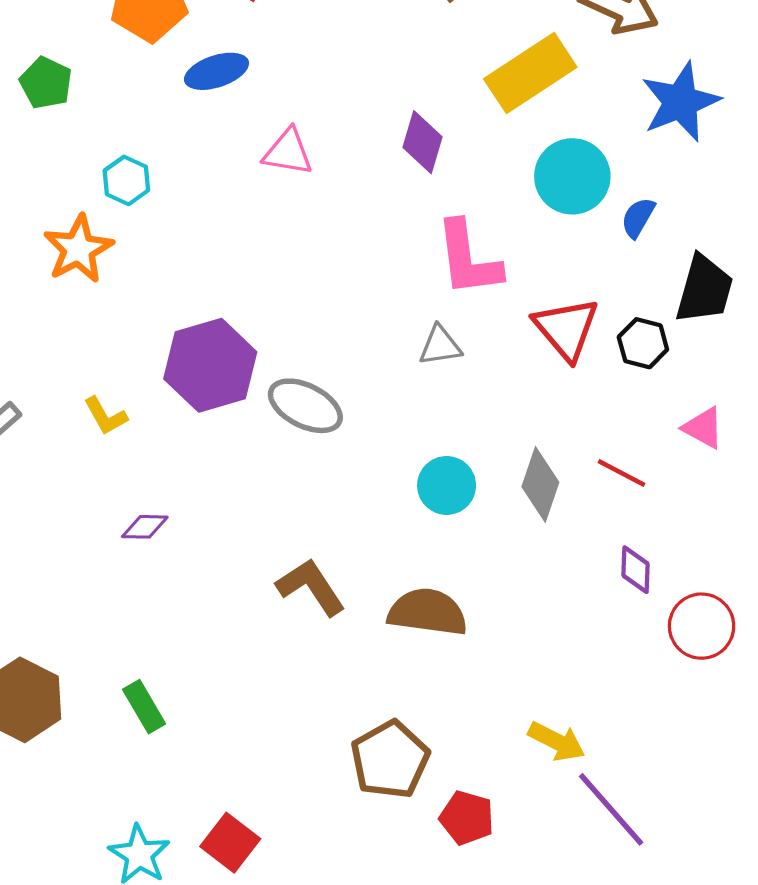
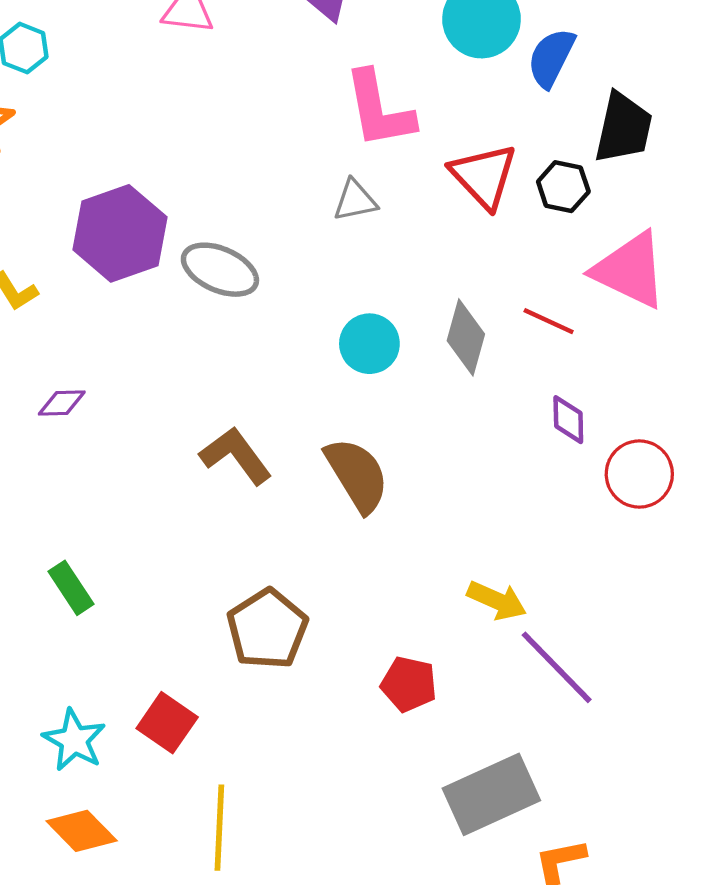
blue semicircle: (638, 218) -> (551, 58), size x1.4
pink triangle: (703, 428) -> (630, 270), size x1.8
brown semicircle: (428, 612) -> (357, 475), turned 54
brown pentagon: (390, 760) -> (267, 629), moved

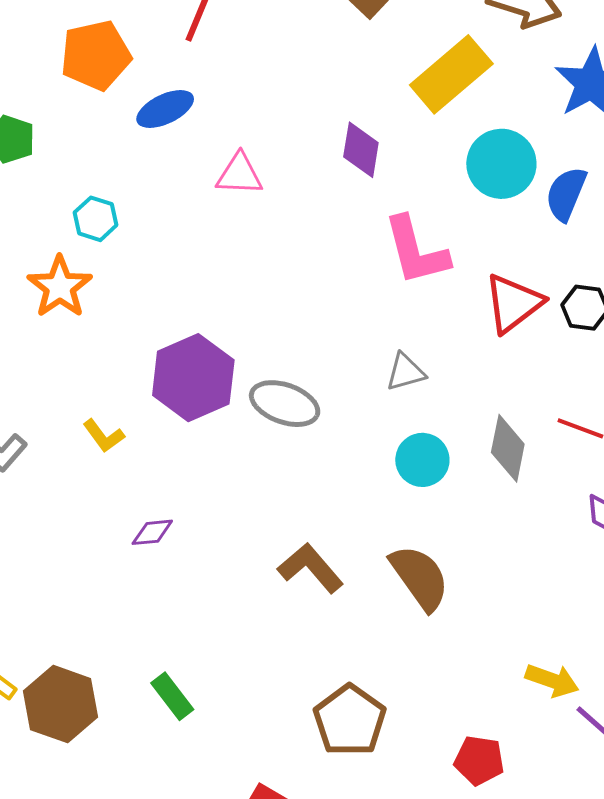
red triangle: (484, 176) -> (513, 303), turned 40
gray triangle: (355, 200) -> (405, 372), moved

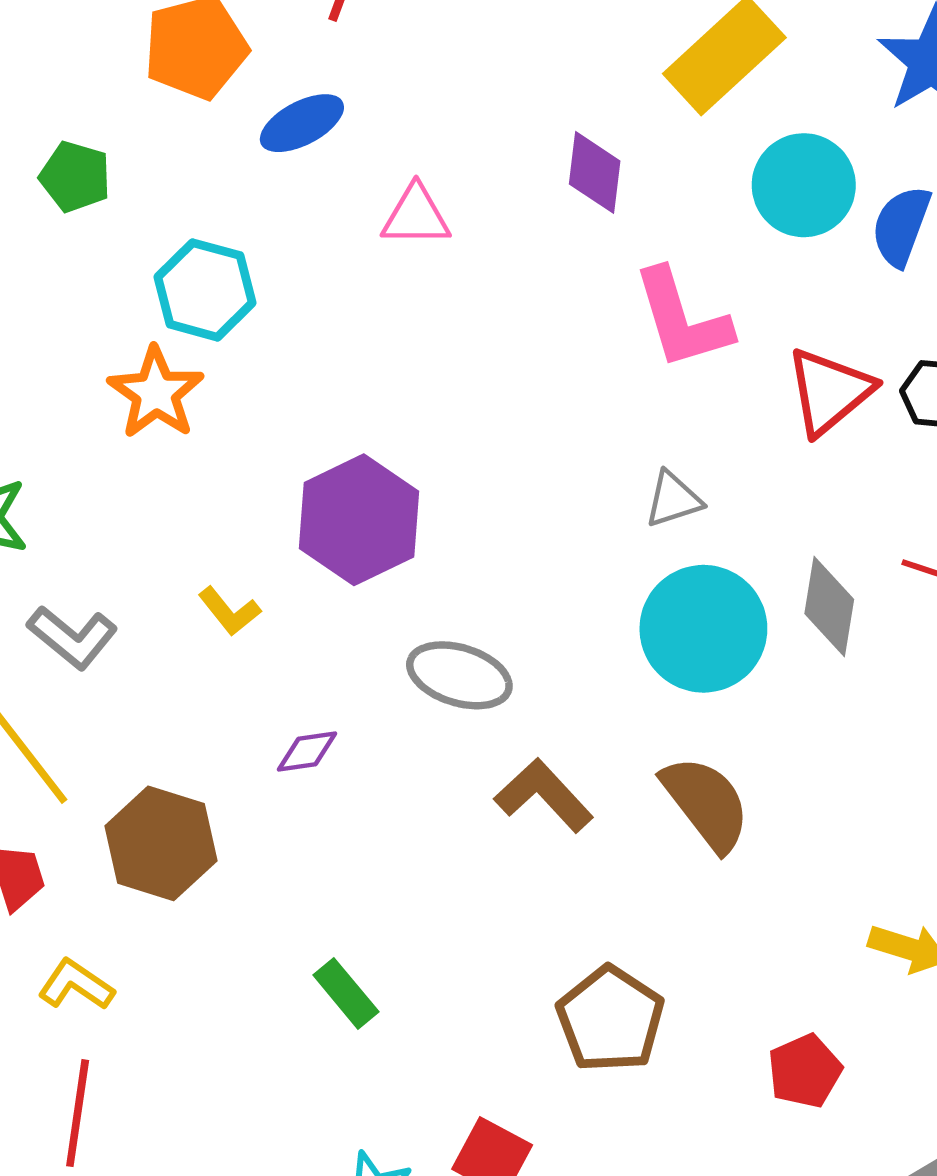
cyan hexagon: (96, 219) -> (205, 290), size x1.5
gray ellipse: (285, 404) -> (459, 675), moved
cyan circle: (422, 460) -> (703, 629), size x1.6
brown hexagon: (60, 704) -> (161, 843), moved
red pentagon: (479, 760) -> (805, 1071), turned -30

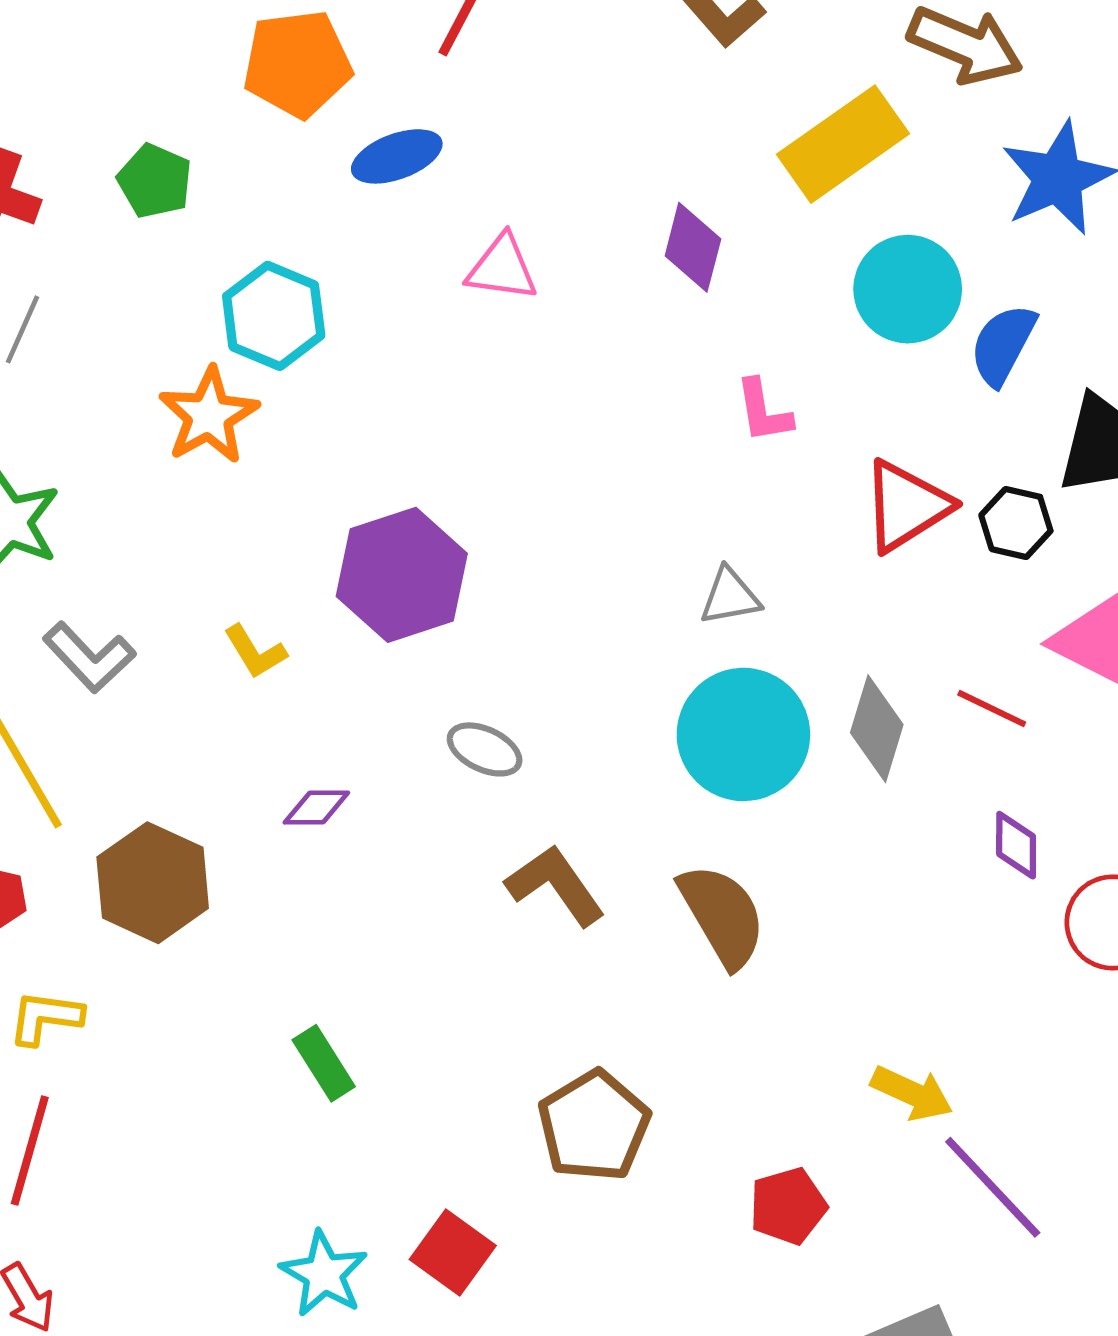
pink L-shape: (682, 319) -> (763, 411), size x0.6
gray ellipse: (459, 675) -> (485, 749), size x0.7
yellow L-shape: (76, 985) -> (45, 1018), turned -34

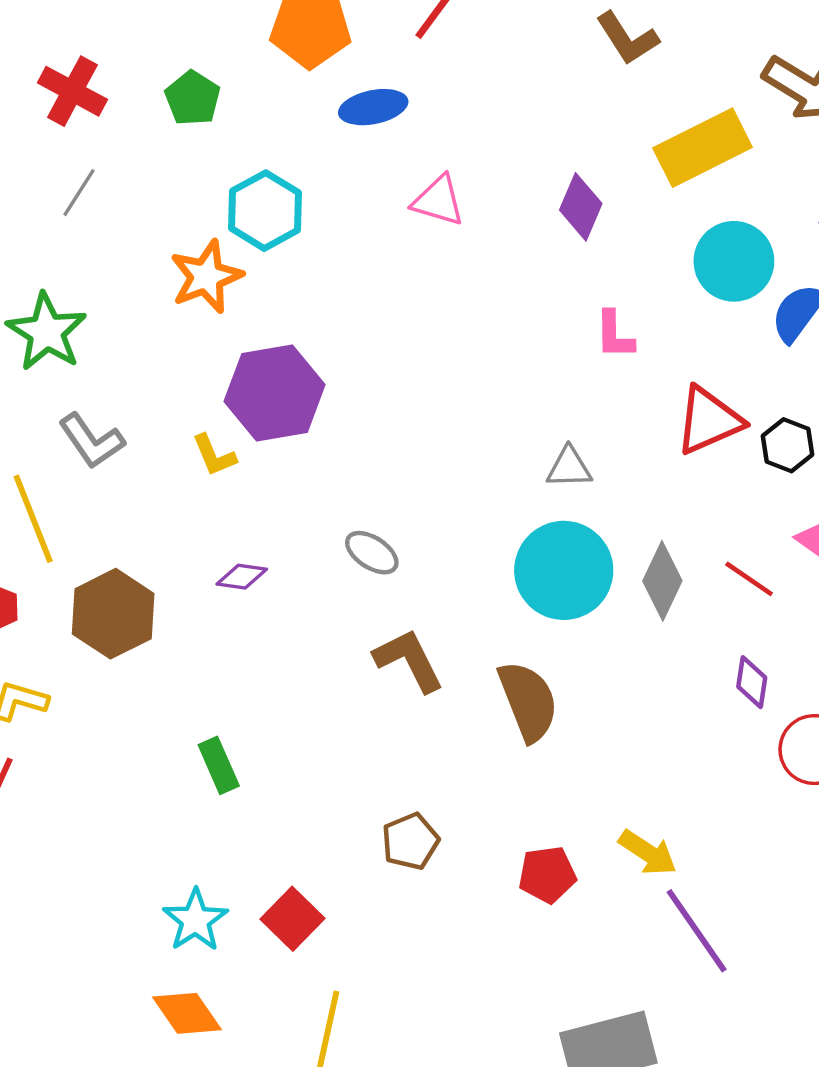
purple hexagon: (402, 575) -> (275, 393), moved
brown pentagon: (594, 1126) -> (410, 841), size x0.7
red pentagon: (788, 1206) -> (547, 875), moved

